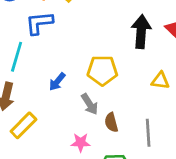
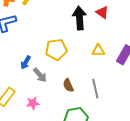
gray arrow: (90, 104) -> (40, 75), moved
pink star: (81, 142) -> (33, 103), moved

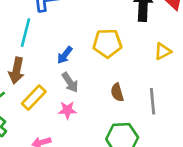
yellow triangle: (98, 50) -> (163, 51), turned -32
gray arrow: (40, 75) -> (70, 82), moved

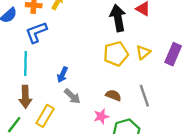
yellow pentagon: (107, 43) -> (116, 54), moved
brown semicircle: (117, 92) -> (113, 95), turned 140
pink star: (67, 110) -> (101, 116), moved

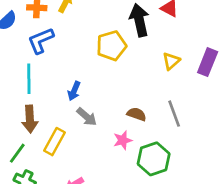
yellow pentagon: (116, 54) -> (111, 46), moved

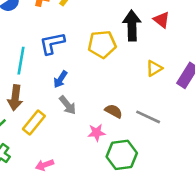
blue L-shape: (41, 41) -> (52, 43), moved
gray line: (174, 114) -> (148, 117), turned -55

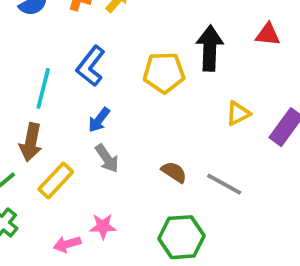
red triangle: (162, 20) -> (268, 35), moved, turned -36
blue L-shape: (52, 43) -> (91, 66), turned -44
pink star: (97, 133) -> (103, 226), moved

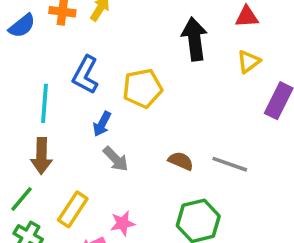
yellow pentagon: (164, 73) -> (142, 88), moved
yellow triangle: (238, 113) -> (249, 62), moved
yellow rectangle: (56, 180) -> (73, 209), moved

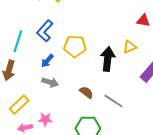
black arrow: (194, 39) -> (108, 59), moved
yellow triangle: (249, 62) -> (130, 47), moved
gray arrow: (116, 159) -> (50, 82), turned -42

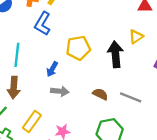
blue L-shape: (45, 31) -> (43, 24), moved

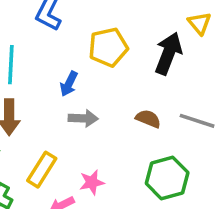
yellow triangle: (136, 37) -> (199, 23), turned -32
black arrow: (115, 54) -> (168, 53), turned 30

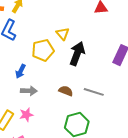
yellow triangle: (199, 23) -> (63, 34), moved
pink star: (92, 182) -> (26, 115), moved

